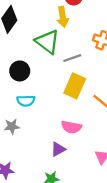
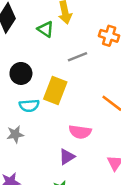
green triangle: (47, 42) -> (46, 29), moved, size x0.6
yellow rectangle: (75, 86) -> (55, 90), moved

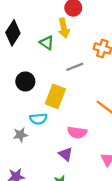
cyan semicircle: (29, 106) -> (38, 119), moved
purple triangle: (67, 157) -> (66, 154), turned -48

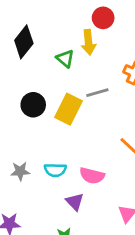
yellow rectangle: (55, 96) -> (68, 109), moved
cyan semicircle: (38, 119) -> (55, 170), moved

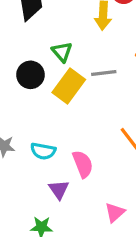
green triangle: (65, 59) -> (62, 52), moved
pink semicircle: (92, 176) -> (83, 164), turned -135

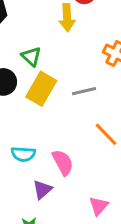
gray line: (104, 73) -> (84, 91), moved
purple triangle: (59, 190) -> (42, 190), turned 30

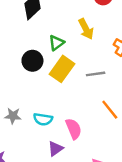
yellow arrow: (67, 18) -> (86, 29), moved, turned -30
green triangle: (31, 57) -> (56, 43), turned 35

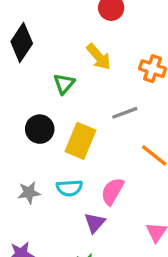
black circle: (32, 61) -> (40, 129), moved
yellow rectangle: (62, 69) -> (80, 141), moved
pink semicircle: (74, 129) -> (112, 191), turned -115

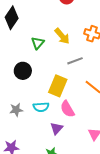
yellow arrow: (99, 57) -> (62, 36), moved
yellow rectangle: (80, 141) -> (58, 86), moved
pink semicircle: (112, 191) -> (67, 109), turned -60

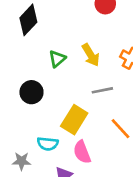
gray star: (16, 110) -> (21, 161), moved

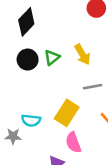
black circle: (31, 92) -> (28, 60), moved
cyan semicircle: (48, 144) -> (31, 120), moved
gray star: (21, 161) -> (13, 136), moved

